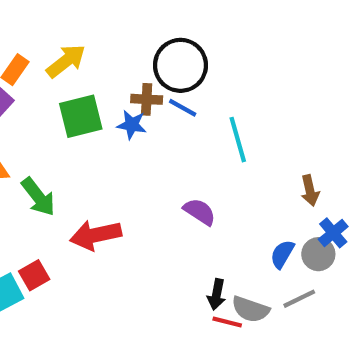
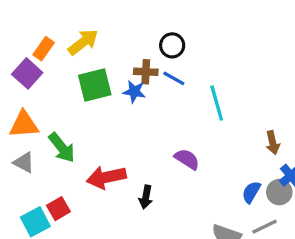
black circle: (180, 65) -> (172, 45), size x0.6
black arrow: (217, 294) -> (146, 197), moved

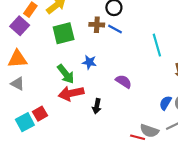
blue star: (134, 92) -> (89, 62), moved
cyan line: (217, 103) -> (157, 45), moved
green arrow: (62, 148) -> (66, 74), moved

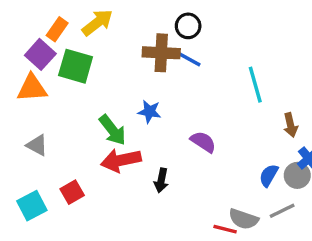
brown cross: (97, 25) -> (161, 53), size x1.5
green square: (64, 33) -> (76, 66), moved, turned 30
orange triangle: (17, 59) -> (32, 88), moved
cyan square: (25, 122) -> (32, 206), moved

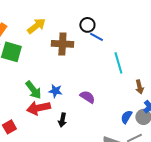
yellow arrow: (97, 23) -> (36, 26), moved
black circle: (188, 26) -> (87, 25), moved
blue line: (190, 60) -> (96, 37), moved
blue star: (149, 112) -> (55, 91), moved

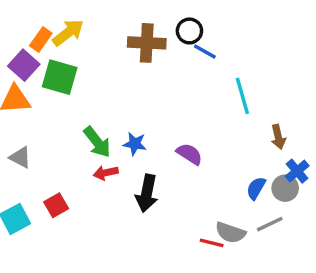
yellow arrow: (36, 26) -> (68, 33), moved
brown cross: (62, 44) -> (147, 43), moved
red arrow: (38, 108) -> (106, 173), size x0.6
black arrow: (62, 120) -> (147, 193), size x1.5

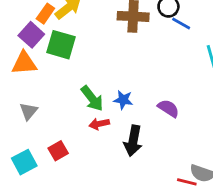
gray triangle: (20, 157) -> (28, 111), turned 42

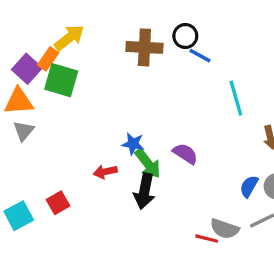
orange rectangle: (45, 14) -> (48, 59), moved
green arrow: (92, 98) -> (148, 163), moved
gray triangle: (28, 111) -> (24, 131), moved

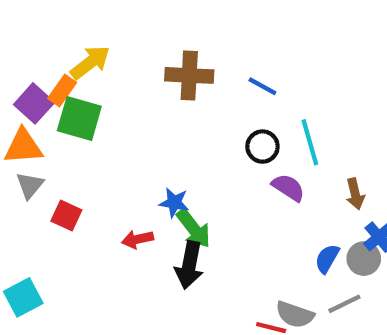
black circle: (185, 36) -> (262, 147), moved
purple semicircle: (185, 154) -> (288, 187), moved
red square: (58, 203) -> (66, 215), moved, turned -35

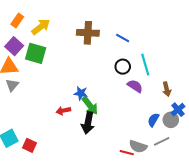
orange rectangle: (62, 91) -> (17, 21), moved
red square: (66, 215) -> (30, 145), moved

